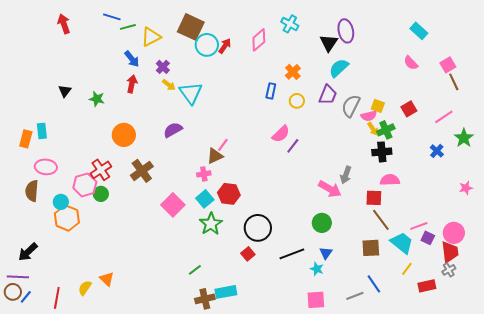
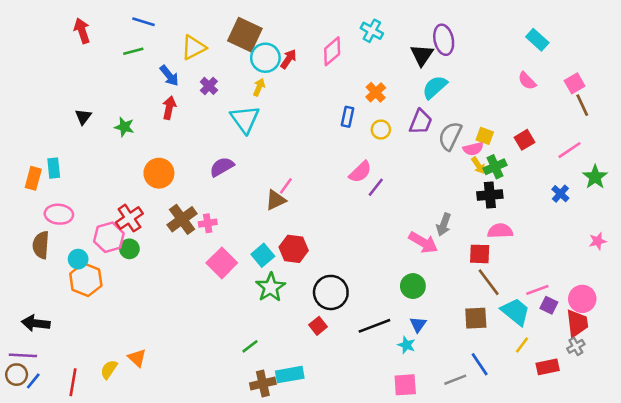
green line: (128, 27) -> (133, 51), moved
yellow arrow: (169, 85) -> (259, 87), moved, turned -104
pink cross: (204, 174) -> (208, 223), moved
black arrow: (28, 252) -> (36, 323), turned 50

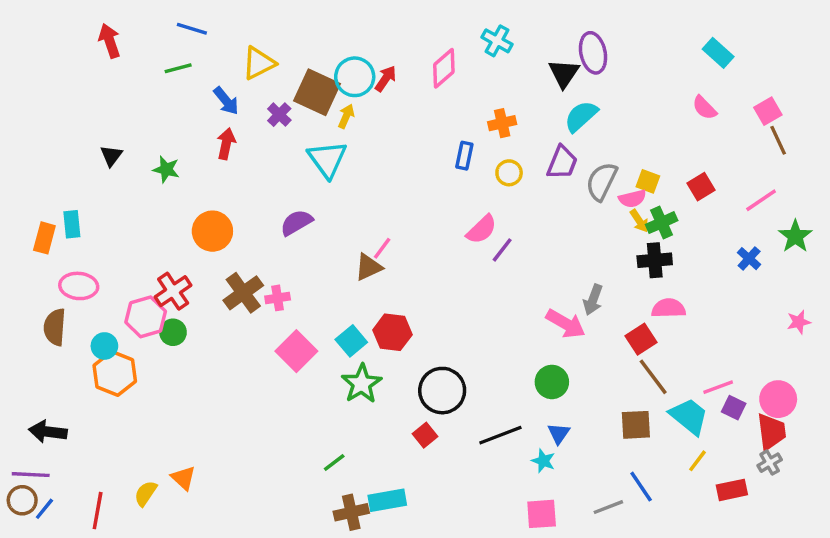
brown square: (245, 35) -> (317, 92), moved
orange cross: (376, 92) -> (502, 123), turned 30
red square: (480, 254) -> (641, 339), turned -35

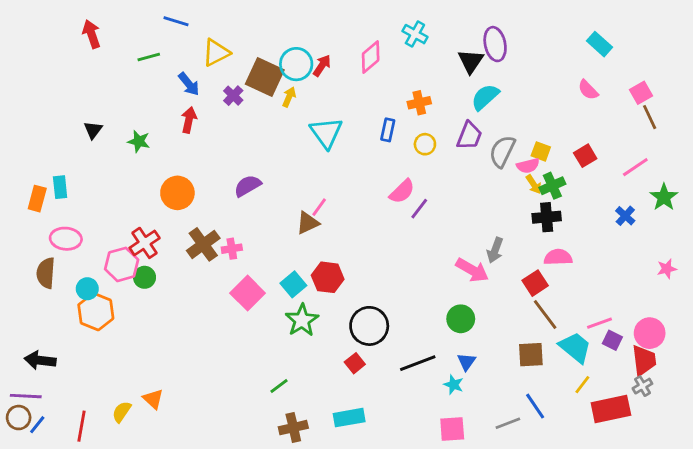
blue line: (192, 29) -> (176, 21), moved
cyan triangle: (327, 159) -> (326, 133), moved
red rectangle: (732, 490) -> (611, 409), size x1.5
cyan rectangle: (387, 500) -> (349, 418), moved

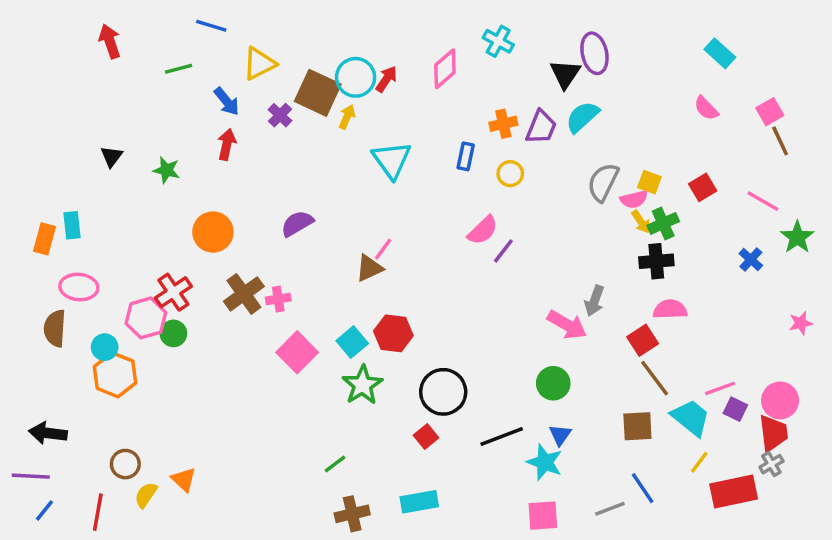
purple trapezoid: (469, 136) -> (541, 127), moved
pink line: (635, 167) -> (763, 201), turned 64
cyan star: (454, 385) -> (545, 462), size x1.5
brown circle: (19, 418) -> (125, 464), moved

